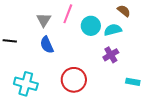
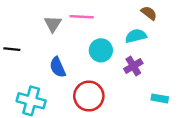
pink line: (68, 14) -> (82, 17), turned 72
cyan circle: (91, 26) -> (101, 50), moved
blue semicircle: (47, 45) -> (58, 67), moved

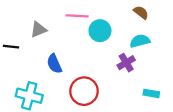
gray triangle: (53, 24) -> (38, 30), moved, turned 36
cyan semicircle: (136, 36) -> (140, 41), moved
cyan circle: (101, 50) -> (100, 31), moved

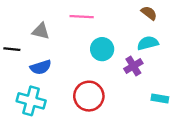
gray triangle: (38, 30) -> (41, 31), turned 36
cyan circle: (100, 31) -> (102, 49), moved
blue semicircle: (54, 64) -> (41, 67), moved, turned -84

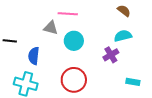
gray triangle: (41, 31) -> (51, 28), moved
cyan circle: (102, 49) -> (74, 41), moved
blue semicircle: (41, 67) -> (34, 56), turned 114

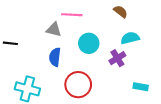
brown semicircle: (124, 11) -> (121, 12), moved
cyan circle: (74, 41) -> (89, 43), moved
blue semicircle: (34, 56) -> (55, 57), moved

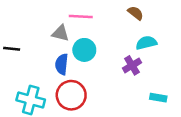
cyan circle: (89, 43) -> (84, 50), moved
red circle: (78, 85) -> (71, 95), moved

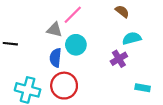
pink line: (81, 17) -> (73, 15), turned -48

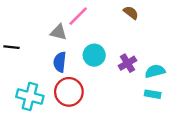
cyan semicircle: (132, 38) -> (155, 71), moved
cyan circle: (76, 45) -> (94, 55), moved

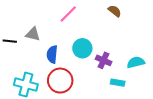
gray triangle: (59, 32) -> (33, 34), moved
purple cross: (127, 63) -> (104, 60), moved, turned -35
cyan rectangle: (153, 94) -> (118, 83), moved

